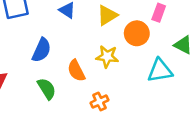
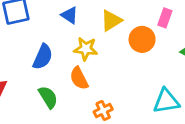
yellow star: (107, 56) -> (86, 49), moved
cyan triangle: (160, 71) -> (166, 101), moved

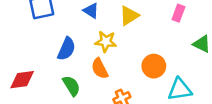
orange circle: (142, 39) -> (154, 66), moved

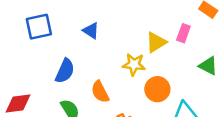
yellow triangle: (129, 16) -> (156, 42), moved
yellow star: (106, 41) -> (134, 64), moved

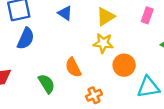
yellow triangle: (156, 42) -> (106, 17), moved
blue semicircle: (65, 71) -> (26, 39), moved

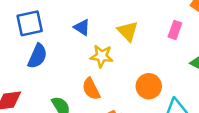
yellow triangle: (106, 17) -> (128, 31), turned -42
yellow star: (103, 43) -> (102, 56), moved

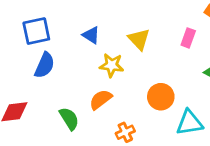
orange semicircle: (91, 89) -> (101, 99), turned 80

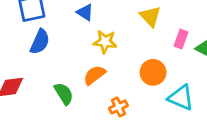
pink rectangle: (188, 38) -> (181, 39), moved
yellow triangle: (139, 39) -> (150, 16), moved
cyan triangle: (190, 123) -> (181, 98), turned 32

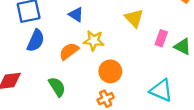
orange circle: (153, 72) -> (110, 71), moved
orange semicircle: (94, 75) -> (69, 51), moved

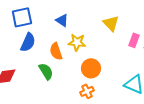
orange semicircle: (69, 51) -> (56, 51), turned -72
green semicircle: (57, 87) -> (46, 71), moved

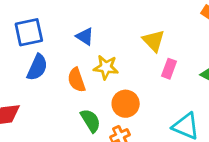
pink rectangle: (134, 40) -> (169, 69), moved
green semicircle: (46, 71) -> (91, 121), moved

